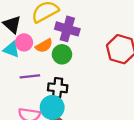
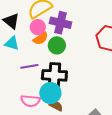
pink circle: (24, 42) -> (38, 27), moved
black cross: (58, 88) -> (54, 75), size x1.4

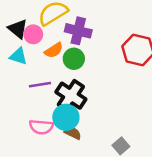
pink circle: (38, 27) -> (33, 34), moved
black cross: (54, 75) -> (71, 96), turned 30

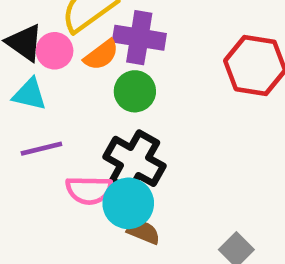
orange semicircle: (54, 50) -> (101, 55), moved
purple line: (40, 85) -> (41, 149), moved
pink semicircle: (41, 127) -> (89, 190), moved

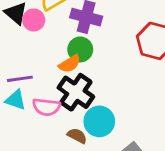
orange semicircle: (101, 55) -> (70, 64), moved
cyan triangle: (29, 94) -> (16, 100), moved
cyan circle: (128, 203) -> (99, 121), moved

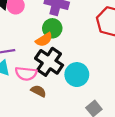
cyan circle: (99, 121) -> (77, 75), moved
brown semicircle: (77, 136) -> (38, 91), moved

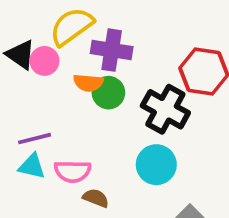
orange semicircle: (44, 40) -> (88, 83), moved, turned 42
black cross: (49, 62) -> (165, 109), moved

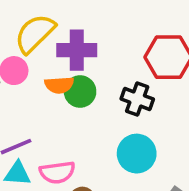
black cross: (165, 109) -> (137, 99), size x0.7

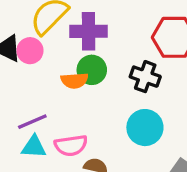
orange semicircle: (59, 85) -> (75, 81), moved

